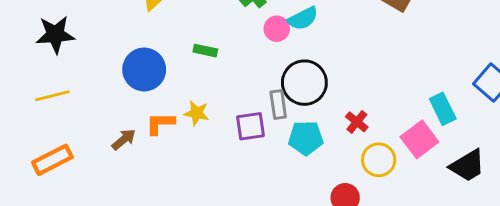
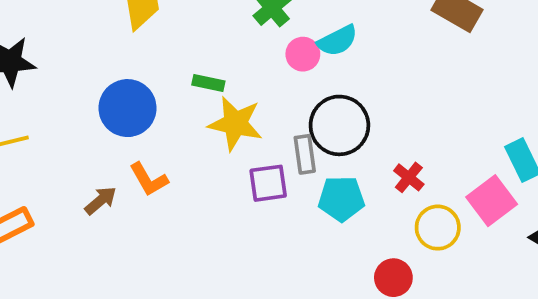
yellow star: (197, 113) -> (235, 123), moved, size x1.6
orange L-shape: (160, 123) -> (149, 179), turned -120

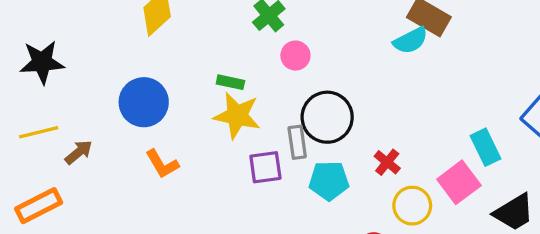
cyan semicircle: (338, 41) -> (411, 41), moved
green rectangle: (208, 83) -> (230, 82), moved
brown arrow: (101, 201) -> (79, 152), moved

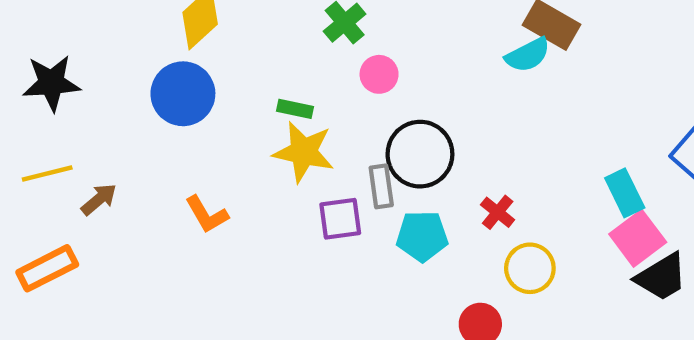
blue circle: (144, 102) -> (183, 94), moved
pink square: (459, 182) -> (638, 238), moved

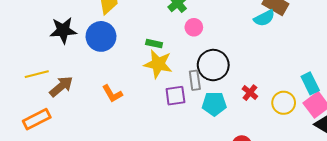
black star: (51, 83) -> (63, 30), moved
brown arrow: (99, 199) -> (61, 86), size x1.4
yellow circle: (530, 268) -> (284, 103), moved

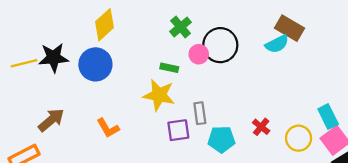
green rectangle: (154, 44) -> (169, 68), moved
black circle: (213, 65) -> (220, 45), moved
yellow line: (37, 74) -> (24, 63), moved

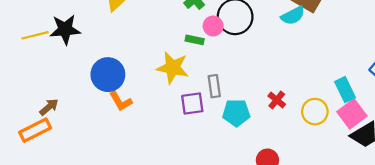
blue circle: (95, 64) -> (108, 75), moved
green rectangle: (169, 68) -> (195, 40), moved
brown arrow: (51, 120) -> (49, 107), moved, size x0.7

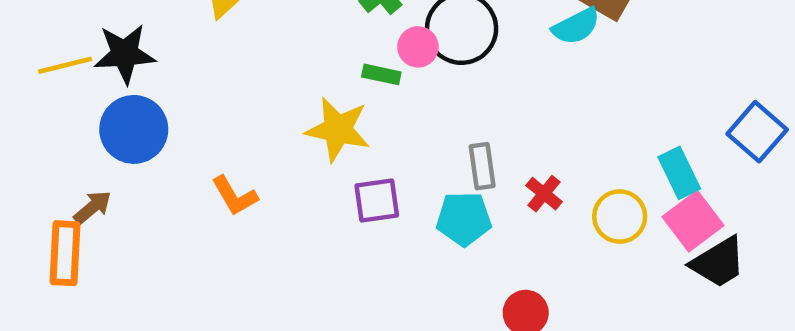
blue circle: (108, 75) -> (134, 129), moved
gray rectangle: (214, 86) -> (482, 166), moved
orange rectangle: (35, 130) -> (65, 253), turned -60

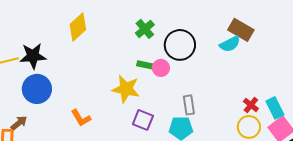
pink circle: (418, 47) -> (161, 68), moved
red cross: (544, 194) -> (251, 105), moved
purple square: (377, 200) -> (143, 120), turned 30

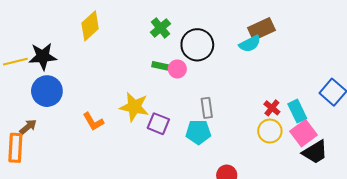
brown rectangle: (241, 30) -> (261, 29), turned -55
yellow star: (126, 89) -> (134, 107), moved

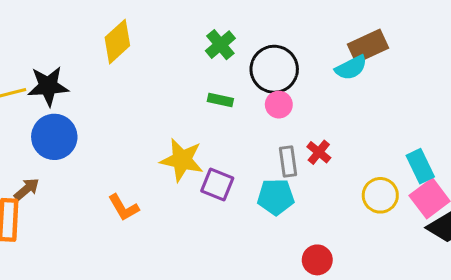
pink circle: (177, 69) -> (279, 105), moved
red cross: (272, 108) -> (319, 152), moved
orange L-shape: (93, 122) -> (123, 208), moved

